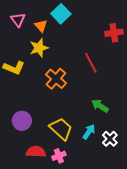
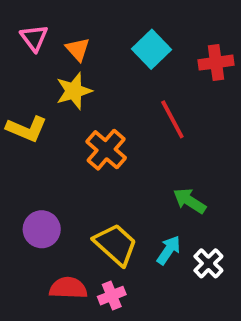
cyan square: (61, 14) -> (152, 49), moved

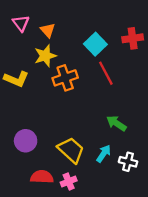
cyan square: (152, 49) -> (95, 44), moved
orange cross: (106, 150) -> (65, 78), moved, turned 30
white cross: (208, 263) -> (128, 162), turned -30

